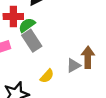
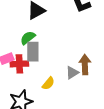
red cross: (13, 16) -> (19, 64), moved
gray rectangle: (32, 41) -> (33, 52), turned 36

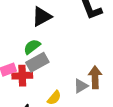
gray rectangle: (33, 52) -> (37, 62), turned 60

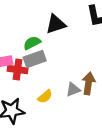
black triangle: (42, 17) -> (56, 24), moved

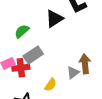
black triangle: (56, 24) -> (54, 19), moved
green semicircle: (32, 43) -> (22, 31), moved

